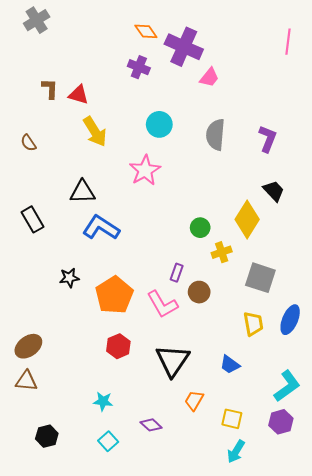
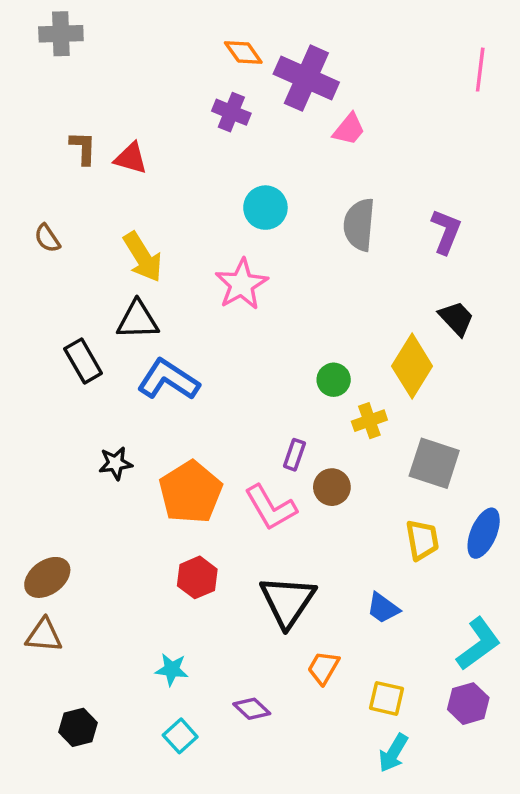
gray cross: (37, 20) -> (61, 34), turned 30
yellow arrow: (95, 132) -> (143, 257), moved
black rectangle: (33, 219) -> (83, 361), moved

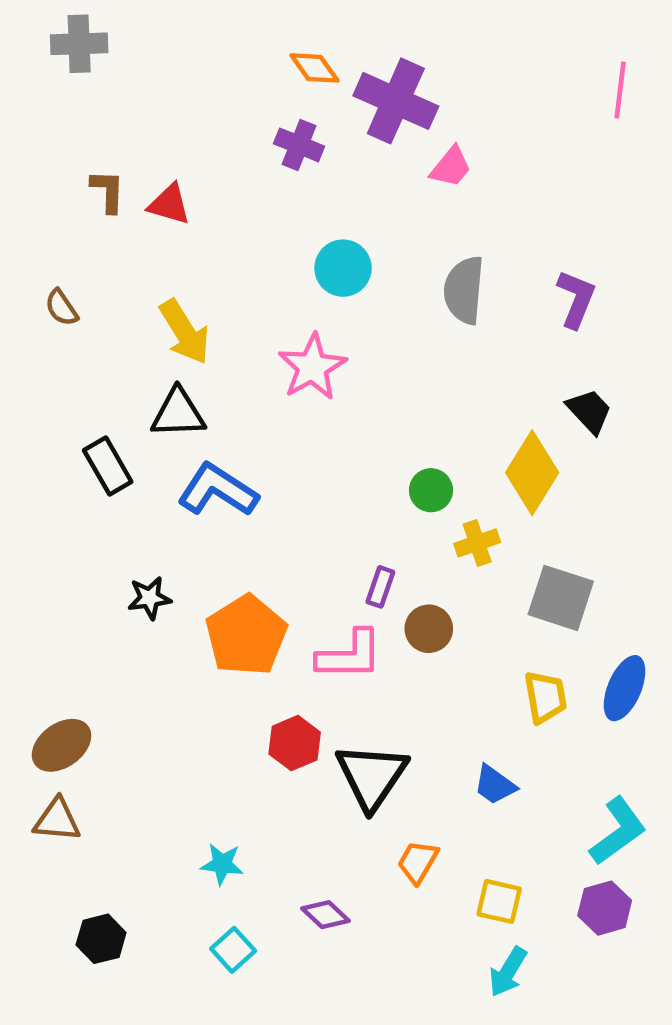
pink L-shape: (271, 508) -> (350, 655), turned -60
red hexagon: (197, 577) -> (295, 743), moved

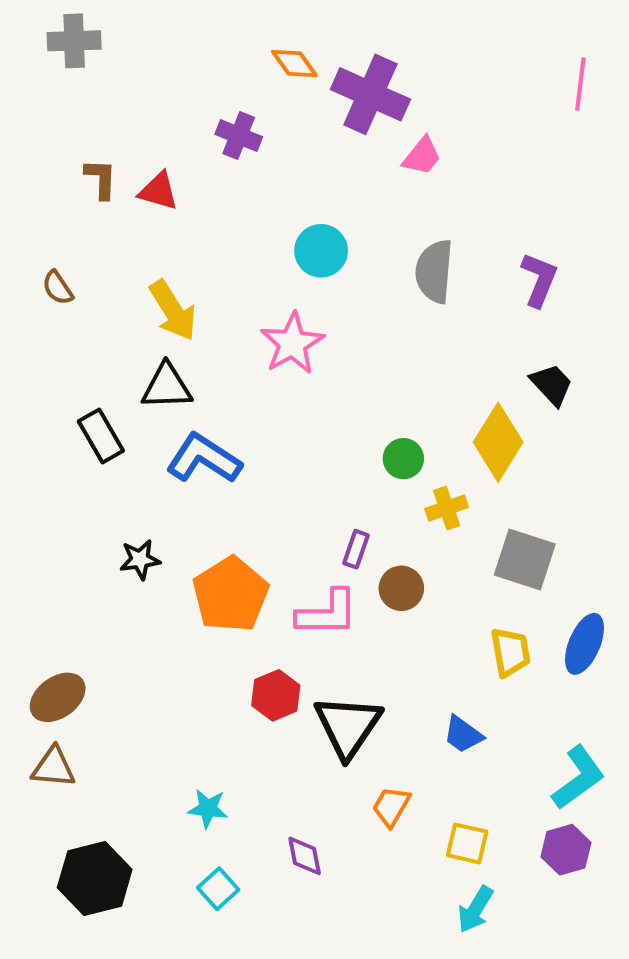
purple cross: (299, 145) -> (239, 136), moved
purple diamond: (325, 915) -> (305, 856), turned 36
black hexagon: (101, 939) -> (95, 878), size x1.6

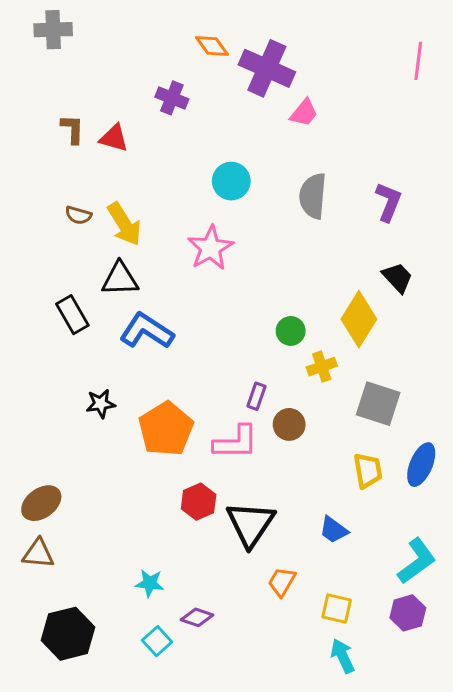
brown semicircle: (58, 288) -> (78, 215), moved, turned -40
purple diamond: (305, 856) -> (197, 617), moved, turned -60
cyan arrow: (475, 909) -> (343, 656), turned 124

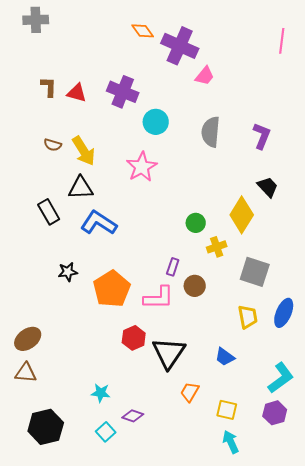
purple cross: (172, 98) -> (123, 92), moved, size x1.4

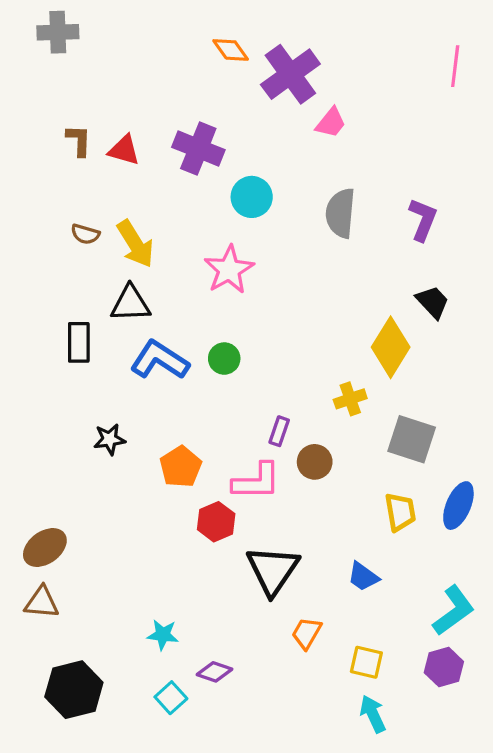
purple cross: (180, 46) -> (290, 74), turned 30
black rectangle: (49, 212) -> (79, 342), turned 30
green circle: (196, 223) -> (224, 359), moved
orange pentagon: (112, 289) -> (181, 467), size x0.7
red hexagon: (134, 338) -> (216, 522), moved

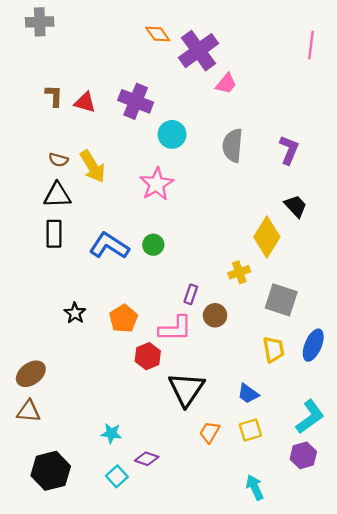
black triangle: (130, 304) -> (57, 195), moved
black star: (109, 439) -> (75, 313), moved, turned -30
yellow square: (366, 662) -> (250, 430), moved, turned -30

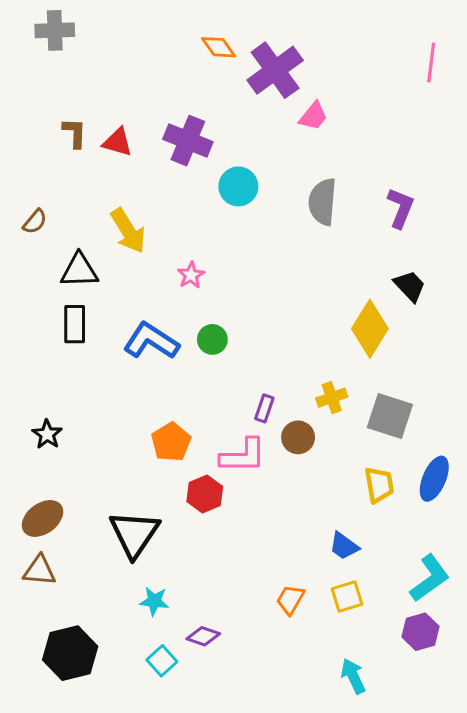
brown semicircle: (58, 160) -> (35, 222), moved, turned -66
pink star: (157, 184) -> (191, 275), moved, size x0.6
yellow cross: (239, 272) -> (332, 398), moved
black star: (75, 313) -> (47, 434), moved
black triangle: (186, 389) -> (134, 534), moved

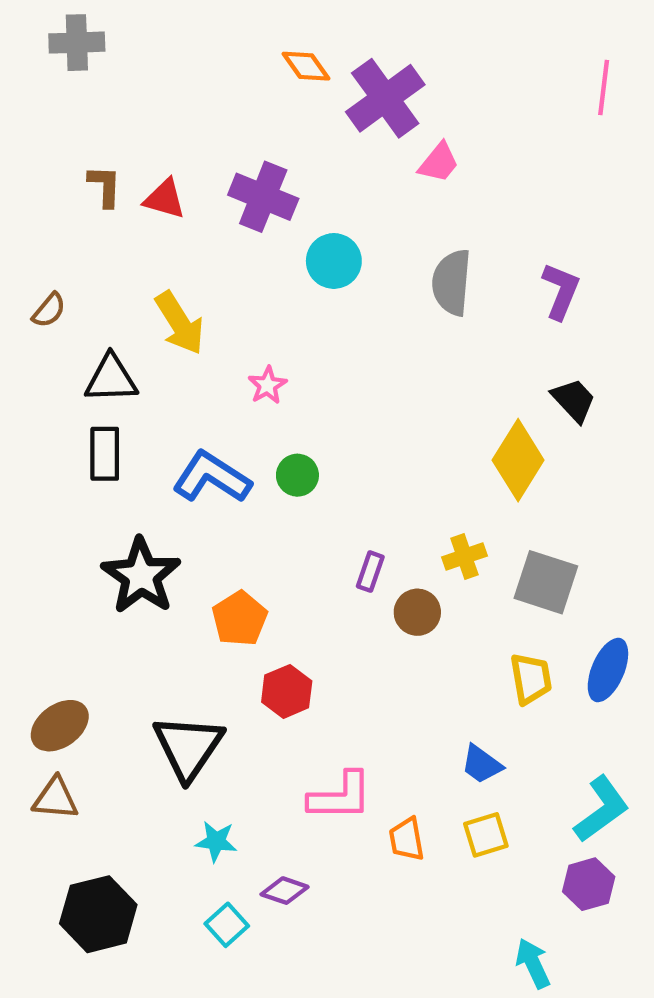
black star: (47, 434) -> (141, 576), moved, size x1.8
pink L-shape: (243, 456) -> (340, 796), moved
orange trapezoid: (290, 600) -> (407, 839), turned -40
cyan arrow: (353, 676) -> (533, 963), moved

